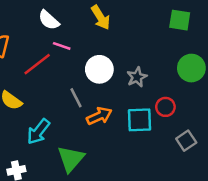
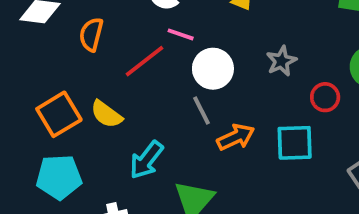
white circle: (99, 69) -> (213, 69), moved
gray star: (137, 77) -> (281, 61), moved
red circle: (165, 107) -> (325, 97), moved

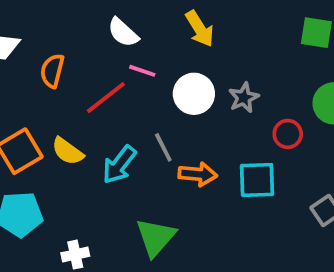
white circle: (213, 69) -> (194, 94), moved
orange arrow: (236, 137) -> (198, 174), turned 30
cyan arrow: (146, 160) -> (119, 165), moved

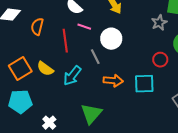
red line: (106, 98) -> (65, 41), turned -60
gray star: (244, 98) -> (159, 23), moved
gray line: (163, 147) -> (95, 57), moved
white cross: (75, 255) -> (49, 123), turned -32

